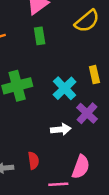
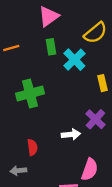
cyan cross: (65, 88) -> (74, 60), moved
red semicircle: (33, 161) -> (32, 147), moved

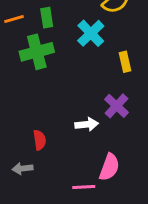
green rectangle: (51, 47) -> (47, 18), moved
green cross: (30, 94) -> (37, 52), moved

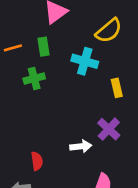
cyan cross: (91, 33) -> (85, 61), turned -30
green cross: (37, 52) -> (34, 79), size x0.7

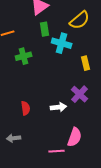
green rectangle: (44, 47) -> (45, 29), moved
red semicircle: (37, 161) -> (26, 108), moved

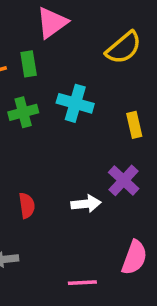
green rectangle: (45, 29) -> (29, 64), moved
cyan cross: (62, 43) -> (75, 103), moved
pink semicircle: (75, 137) -> (134, 258), moved

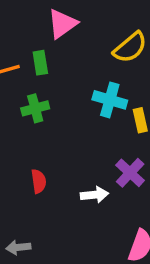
cyan cross: (75, 103) -> (110, 100), moved
red semicircle: (27, 206) -> (39, 181), moved

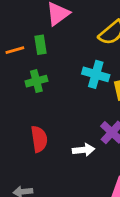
red semicircle: (39, 181) -> (39, 139), size x1.4

